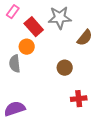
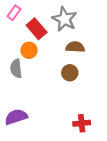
gray star: (60, 18) -> (64, 19), turned 30
brown semicircle: (85, 38) -> (75, 47), moved, turned -126
red cross: (79, 99) -> (82, 123), moved

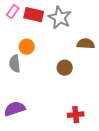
red rectangle: (37, 29) -> (34, 15), moved, turned -36
brown semicircle: (75, 47) -> (86, 44), moved

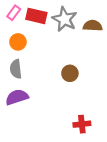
brown semicircle: (86, 44) -> (93, 26), moved
orange circle: (27, 47) -> (18, 42), moved
purple semicircle: (15, 109) -> (17, 97), moved

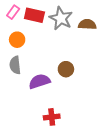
purple semicircle: (17, 97) -> (39, 81), moved
red cross: (82, 124) -> (52, 117), moved

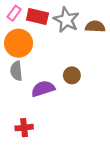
orange circle: (17, 40) -> (19, 43), size x1.6
red cross: (52, 117) -> (24, 128), moved

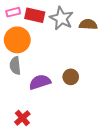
pink rectangle: (14, 13) -> (13, 12), turned 40
brown circle: (72, 75) -> (71, 77), moved
red cross: (24, 128) -> (22, 118), turned -35

